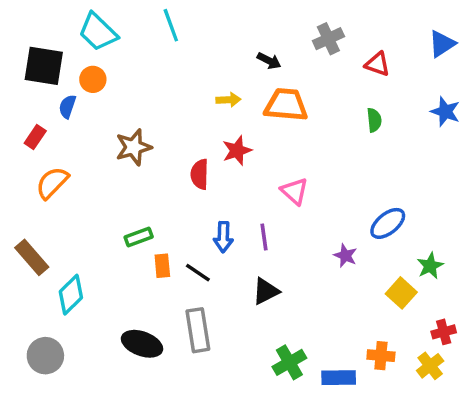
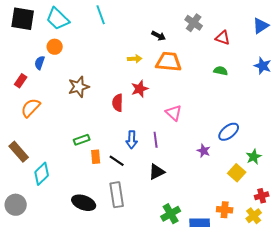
gray cross: (328, 39) -> (194, 23), turned -30
black square: (44, 66) -> (23, 19), moved
green semicircle: (374, 120) -> (221, 71), turned -72
gray circle: (45, 356) -> (16, 205), moved

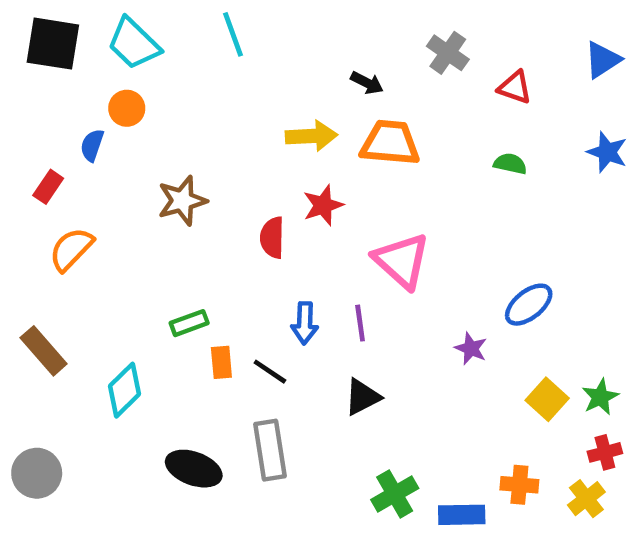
yellow arrow: (135, 59) -> (312, 136), size x1.5
pink triangle: (174, 113) -> (402, 261), size x1.5
green star: (254, 157) -> (600, 397), moved
cyan diamond: (42, 174) -> (124, 390), moved

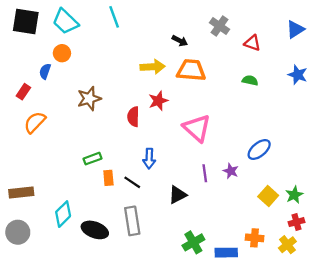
purple line: (360, 323) -> (205, 173), moved
brown rectangle: (44, 351) -> (21, 193), moved, turned -55
cyan diamond: (124, 390) -> (63, 214), moved

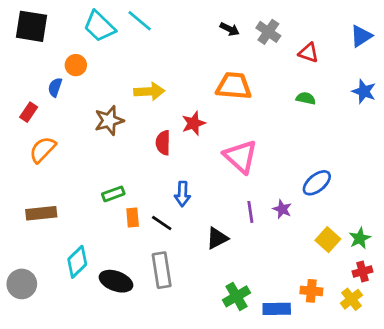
cyan line: (114, 17) -> (140, 21), turned -30
cyan trapezoid: (65, 21) -> (99, 26), moved
black arrow: (180, 41) -> (230, 29), moved
yellow arrow: (153, 67) -> (149, 91), moved
brown rectangle: (21, 193) -> (41, 213), moved

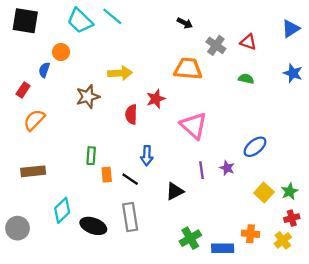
gray cross: (268, 32) -> (216, 45), moved
green rectangle: (113, 194) -> (91, 156), turned -66

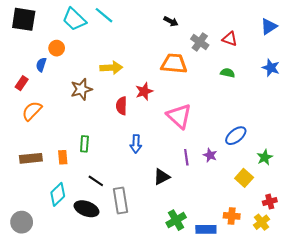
orange rectangle: (107, 175) -> (63, 157), moved
black line: (130, 179) -> (96, 181), moved
green star: (290, 191) -> (265, 157), moved
gray circle: (18, 228) -> (22, 222), moved

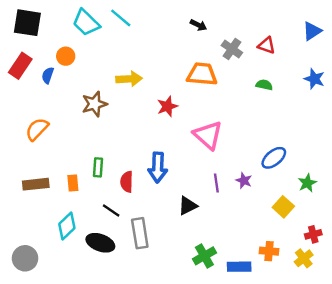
red rectangle: (22, 83) -> (20, 66), moved, size x1.5
red semicircle: (121, 106) -> (127, 182), moved
blue arrow: (136, 144) -> (158, 167), size x1.4

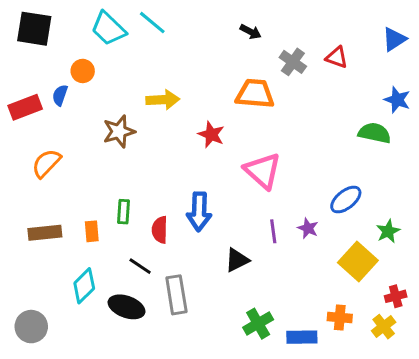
red rectangle: (20, 66) -> (25, 107), moved, turned 35
green semicircle: (264, 85) -> (375, 133), moved, size x1.5
red star: (167, 106) -> (211, 134), turned -30
yellow square: (283, 207) -> (358, 262), size x1.4

